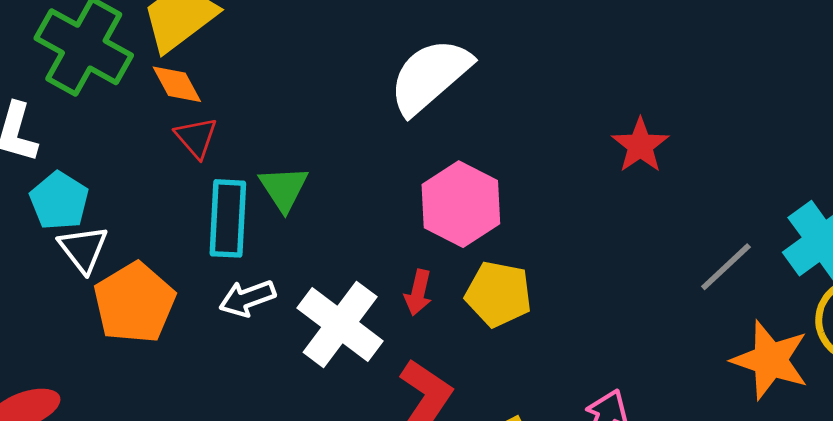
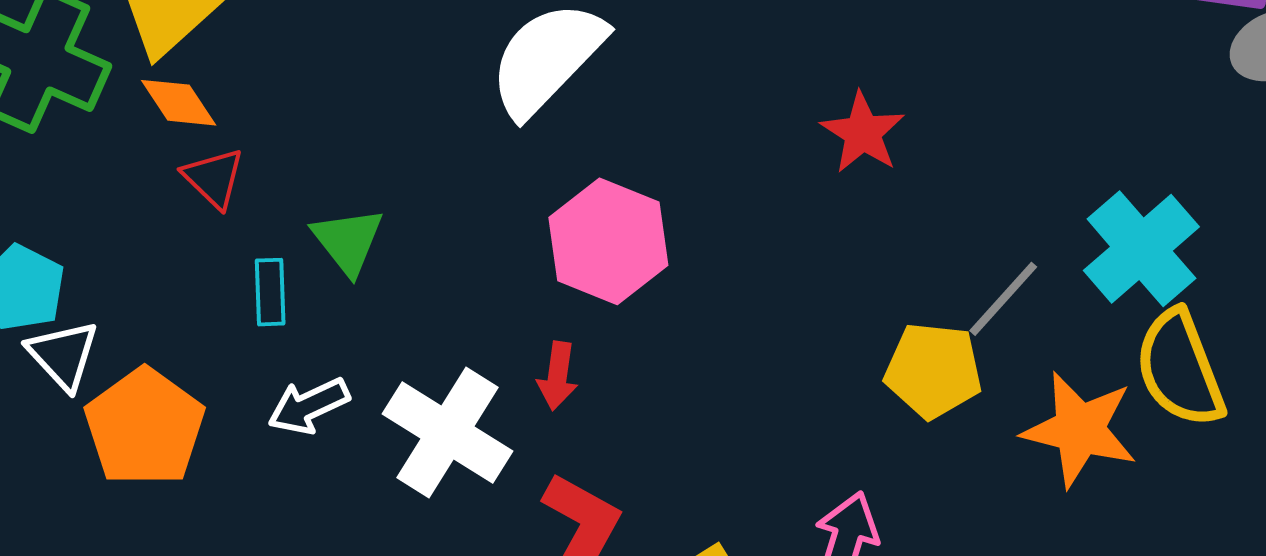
cyan rectangle: (228, 218) -> (270, 292), size x0.6
yellow pentagon: (499, 294) -> (933, 370), moved

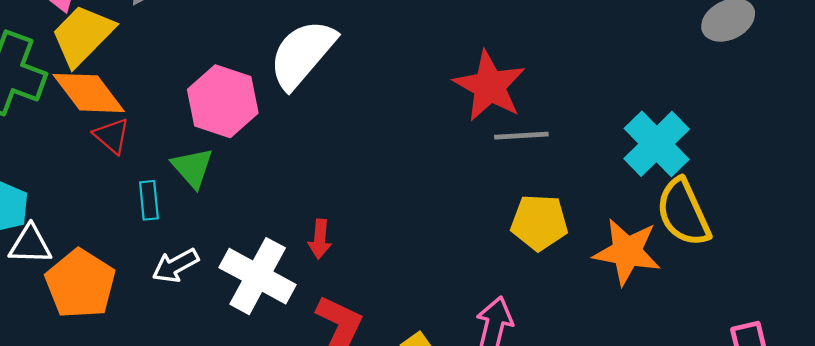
orange diamond: (179, 103) -> (89, 93), size x1.6
red star: (863, 133) -> (490, 86), size x1.5
pink hexagon: (608, 241) -> (223, 101), moved
gray line: (1003, 299) -> (521, 136), moved, turned 48
white triangle: (63, 355) -> (30, 245), turned -42

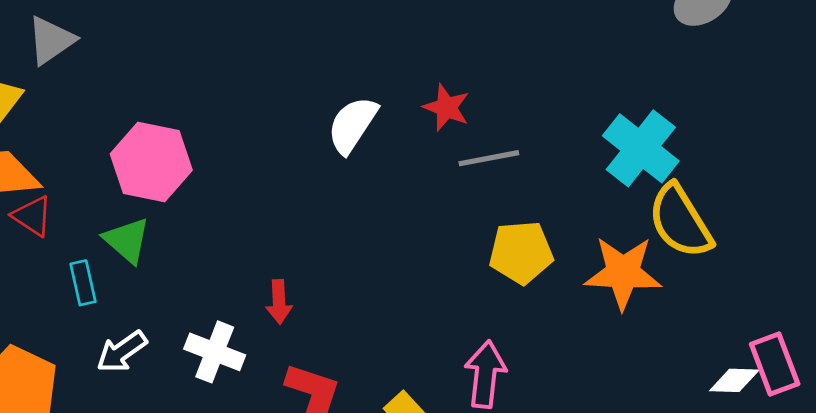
white semicircle: (302, 54) -> (352, 125), moved, size x0.7
red star: (490, 86) -> (446, 107), size x0.6
white cross: (258, 276) -> (215, 352), size x0.7

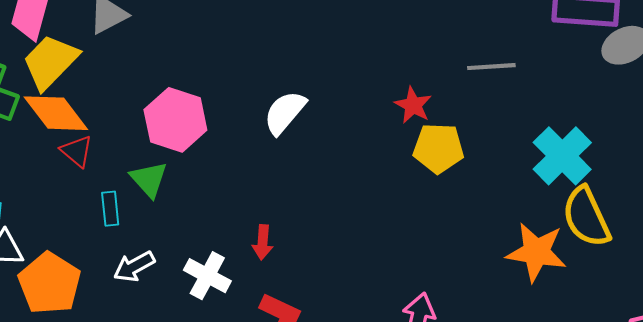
white semicircle: (352, 125) -> (285, 113), moved
gray line: (489, 158) -> (491, 67), moved
yellow pentagon: (521, 252) -> (438, 148), moved

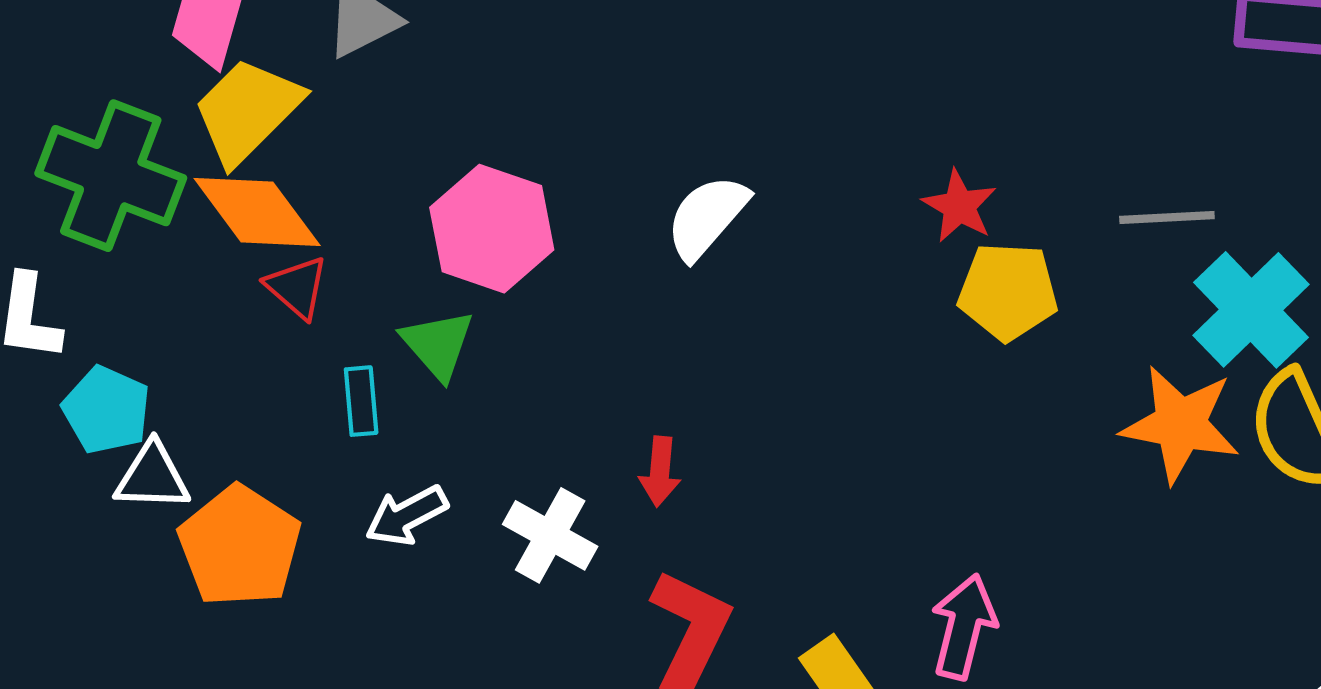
gray line: (491, 67) -> (1167, 218), moved
orange star: (536, 252) -> (1180, 424), moved

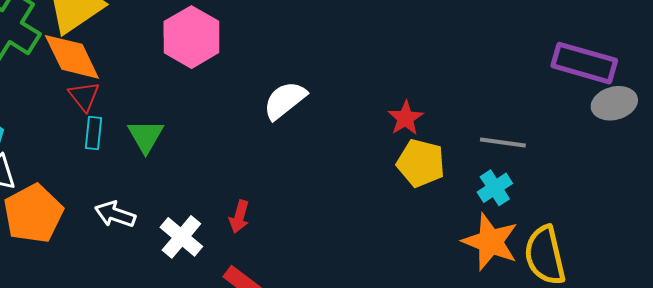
pink hexagon: (492, 229) -> (191, 37), moved
cyan cross: (1251, 310) -> (495, 188), moved, size x0.6
cyan rectangle: (361, 401) -> (93, 133), moved
white arrow: (406, 516) -> (115, 214), turned 36

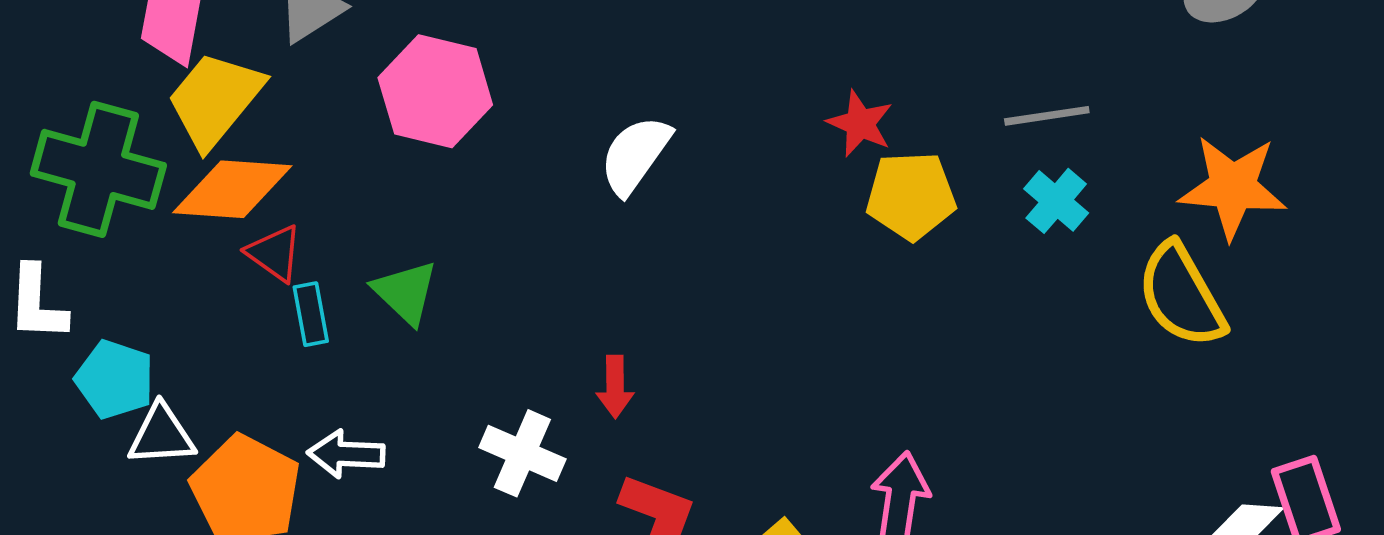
orange diamond: (72, 57) -> (232, 189), turned -44
white arrow: (115, 214) -> (346, 454), moved
orange star: (490, 242) -> (1233, 187), moved

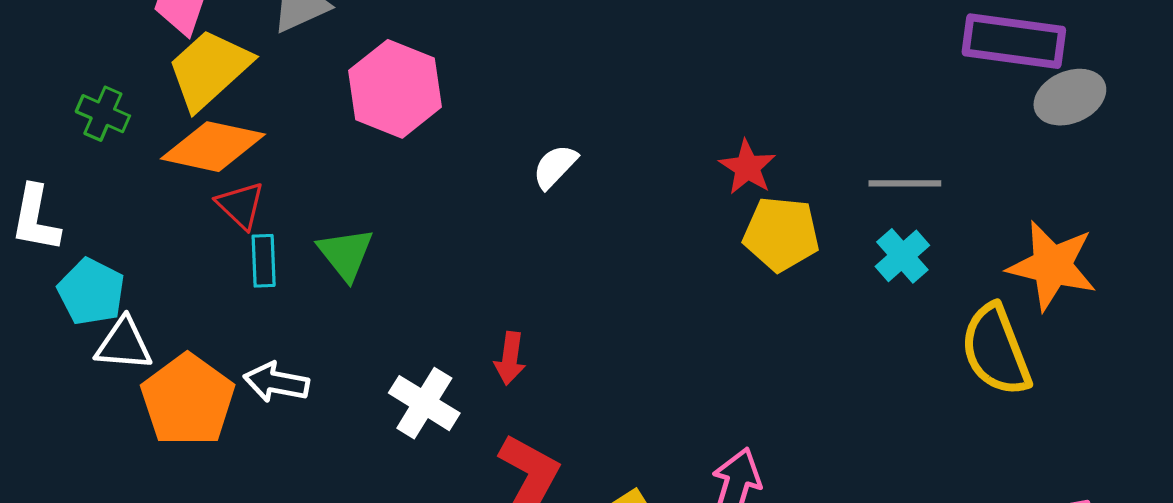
white semicircle: (635, 155) -> (555, 166), size x0.7
green cross: (98, 169) -> (103, 114), size x0.5

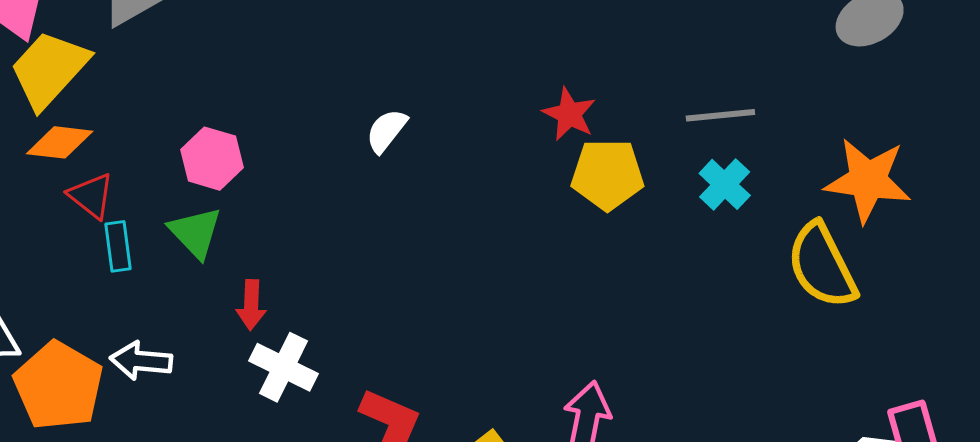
pink hexagon: (395, 89) -> (212, 159), moved, size x0.7
orange diamond: (213, 147) -> (60, 142), size x0.7
red arrow: (510, 358) -> (251, 305), moved

